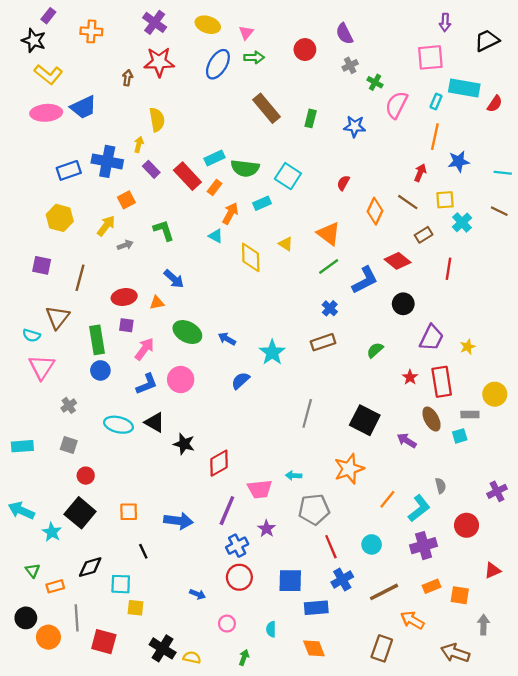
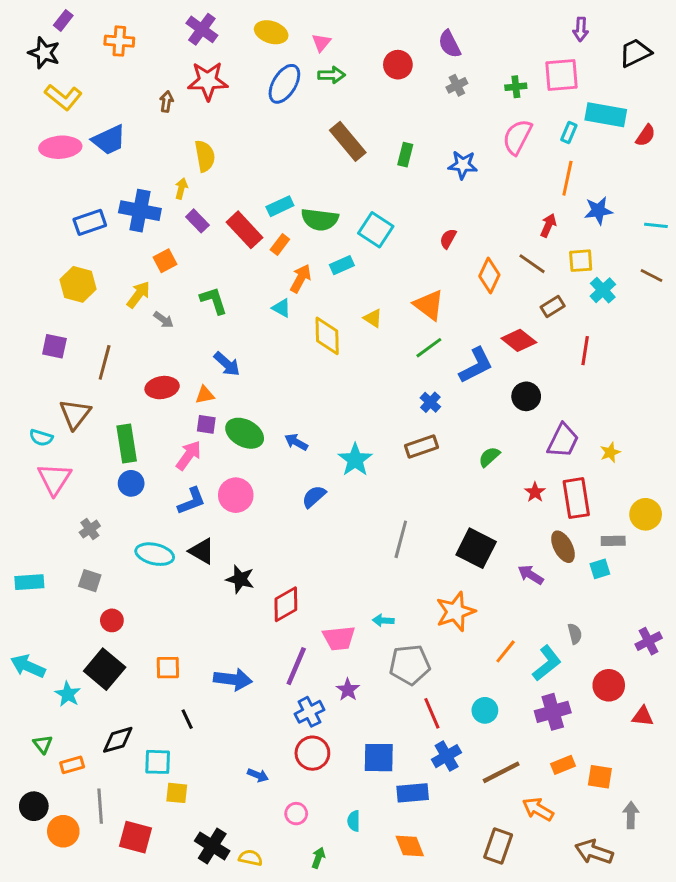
green cross: (375, 82) -> (516, 87), moved, turned -35
gray arrow: (125, 245) -> (164, 320), turned 56
purple square: (126, 325) -> (206, 424), moved
red triangle: (493, 570) -> (643, 716), moved, turned 30

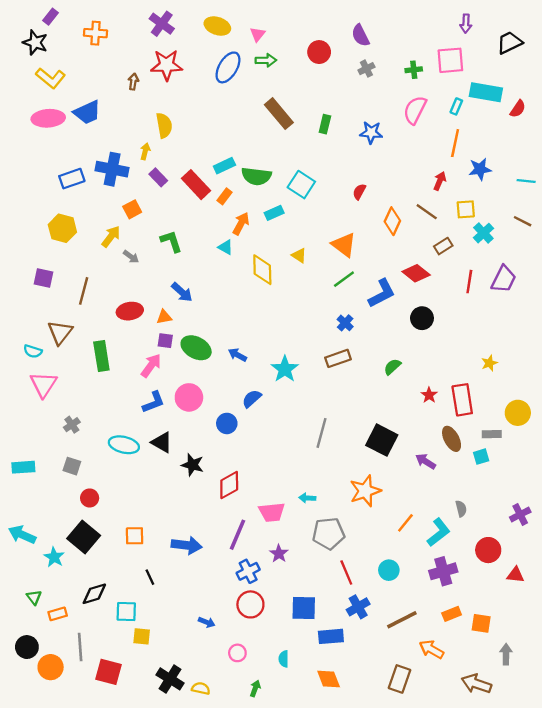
purple trapezoid: (563, 441) -> (504, 279), moved
blue circle: (131, 483) -> (227, 423), moved

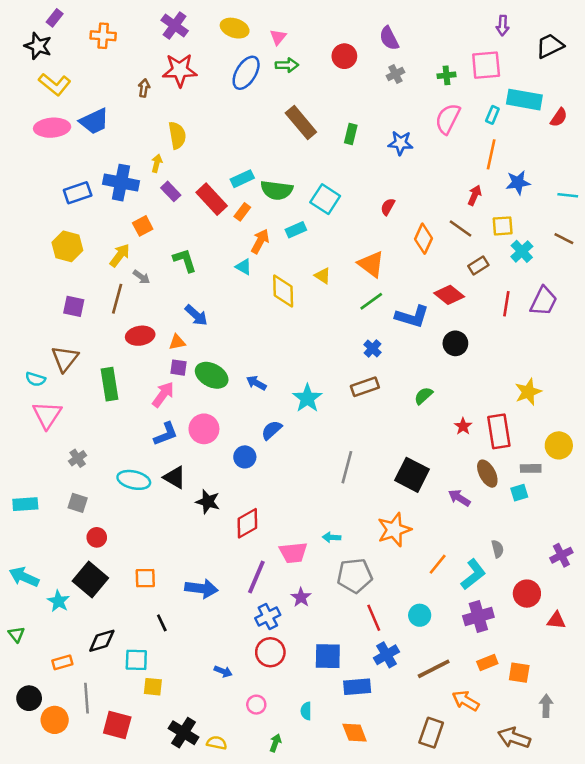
purple square: (43, 278) -> (74, 306), moved
brown line: (84, 291) -> (117, 299), moved
blue L-shape: (382, 293) -> (412, 317), turned 44
yellow star: (489, 363) -> (528, 392), size x1.5
green triangle: (34, 597) -> (16, 634), moved

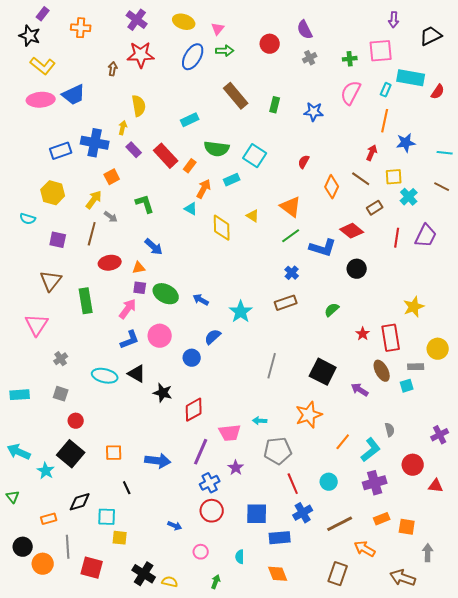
cyan rectangle: (242, 179) -> (190, 120), moved
cyan semicircle: (35, 379) -> (28, 219), moved

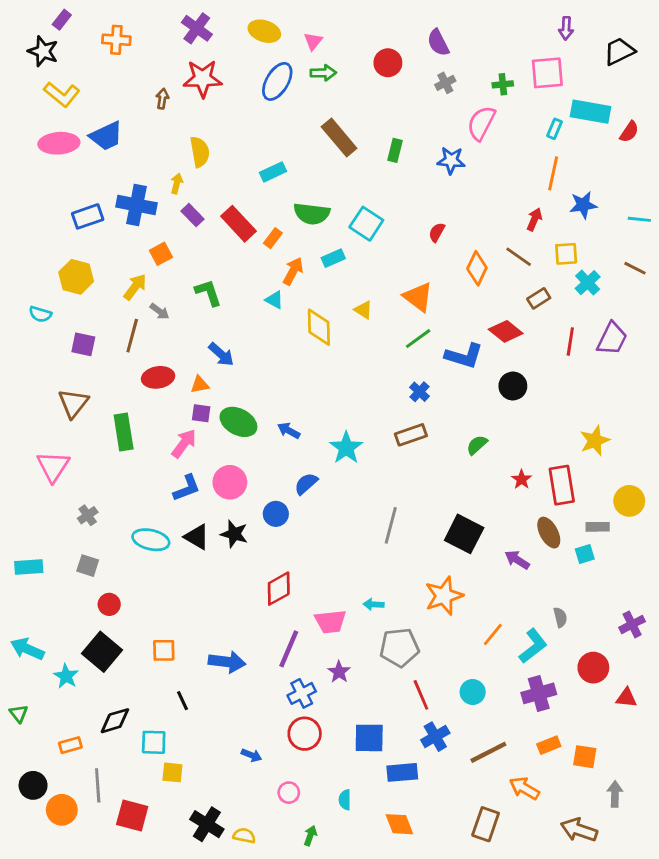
pink semicircle: (351, 93) -> (481, 123), moved
black star: (163, 393) -> (234, 534), moved

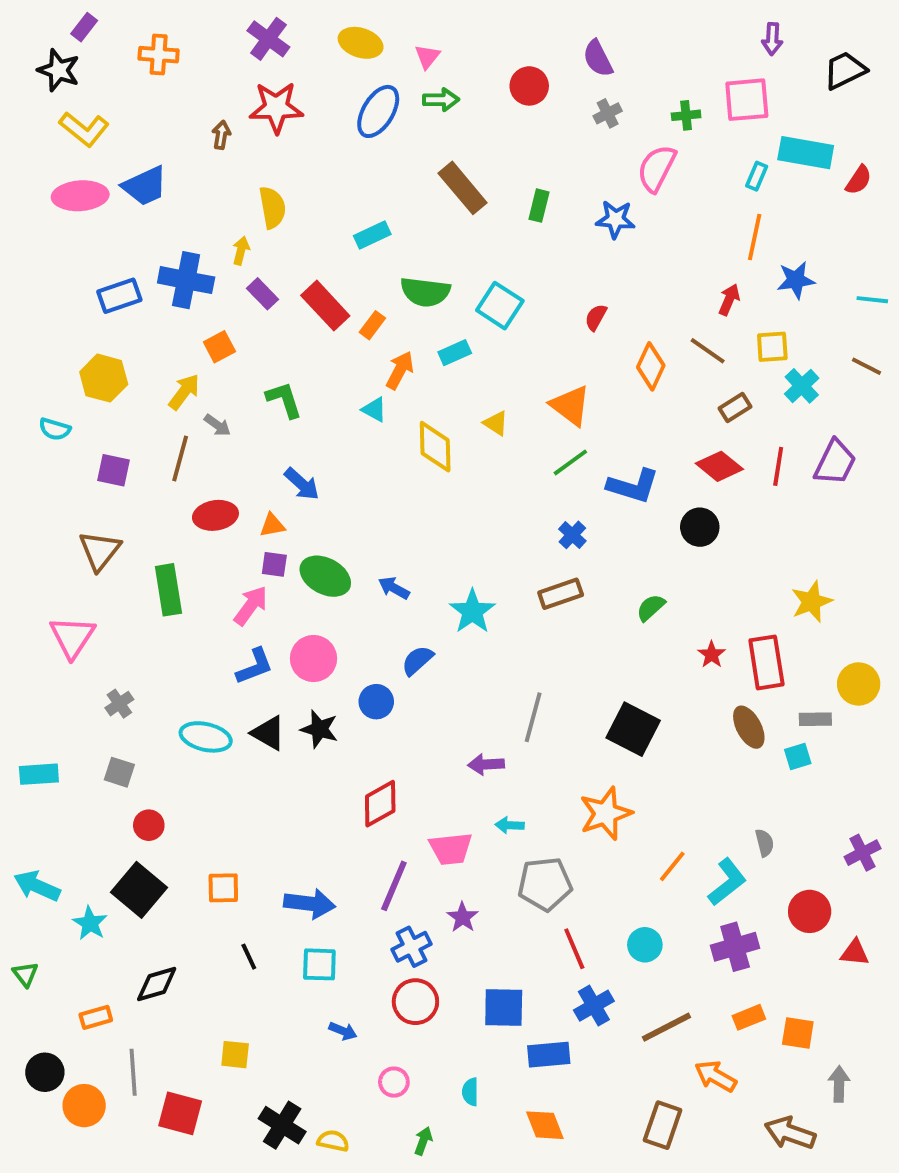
red diamond: (506, 331) -> (719, 466), moved
purple arrow: (517, 560) -> (486, 764), moved, turned -35
cyan square: (154, 742) -> (319, 964), moved

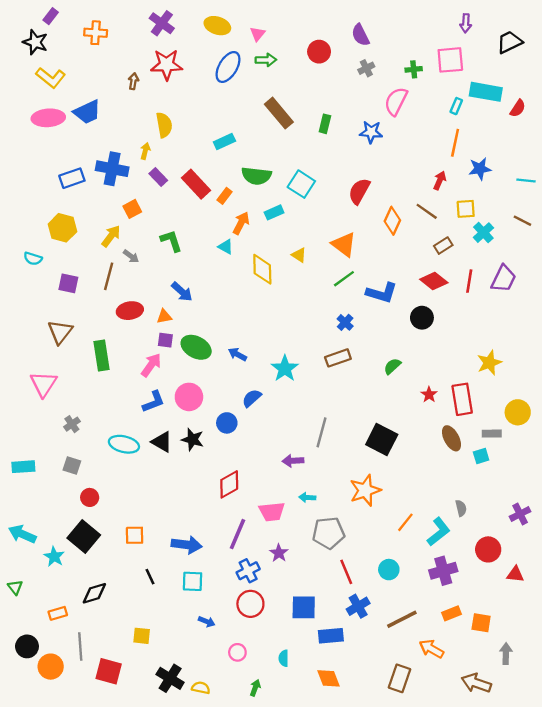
red semicircle: (596, 317) -> (359, 191), size x1.6

